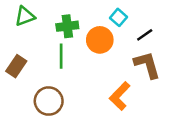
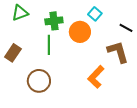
black line: (145, 35) -> (126, 28), moved, turned 64

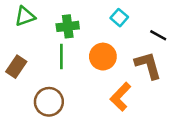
orange circle: (80, 32) -> (103, 57), moved

